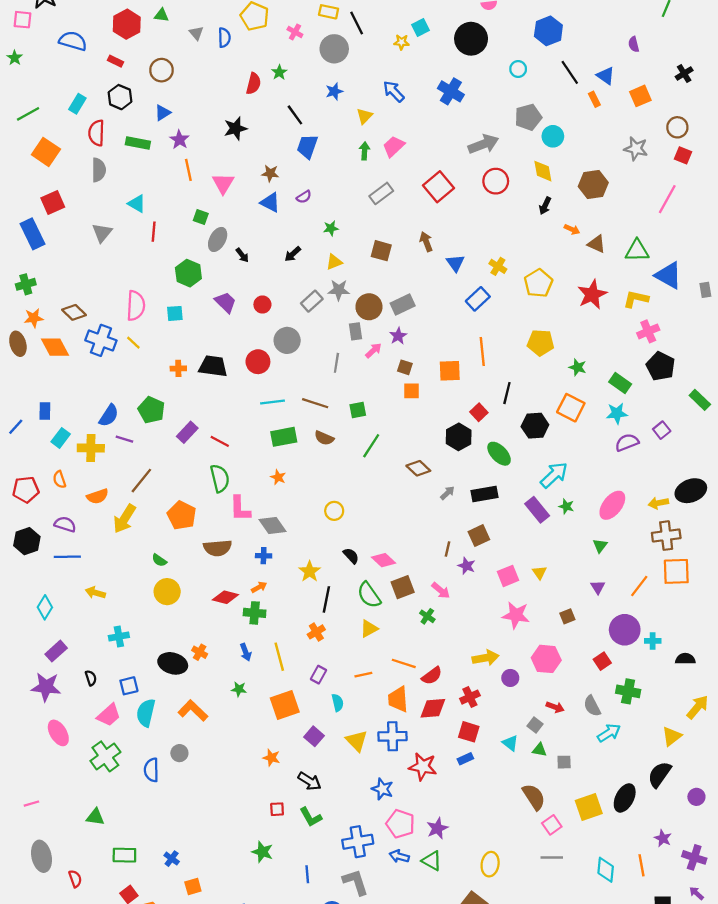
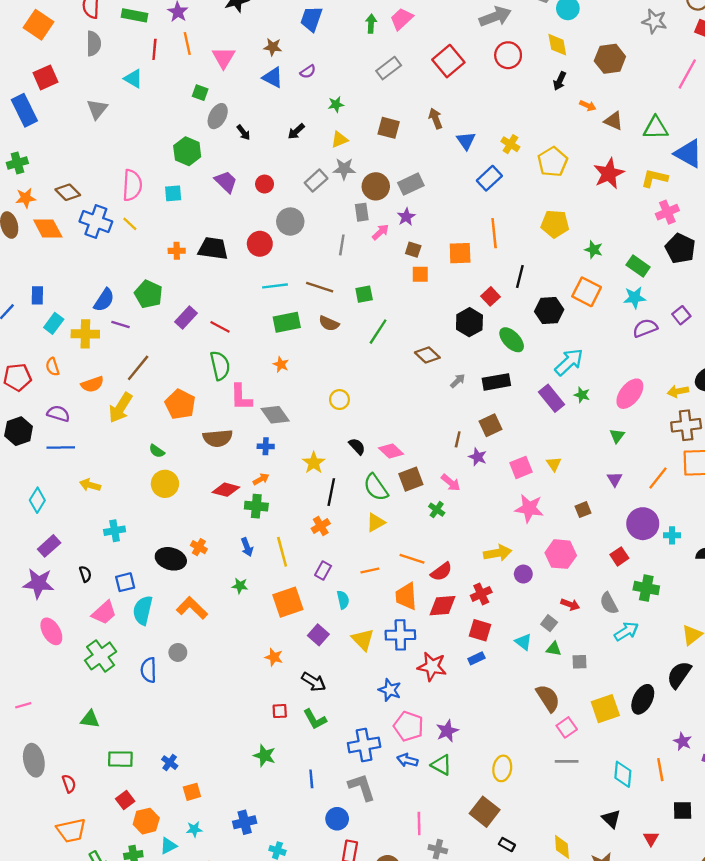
red line: (154, 232) -> (154, 49), moved

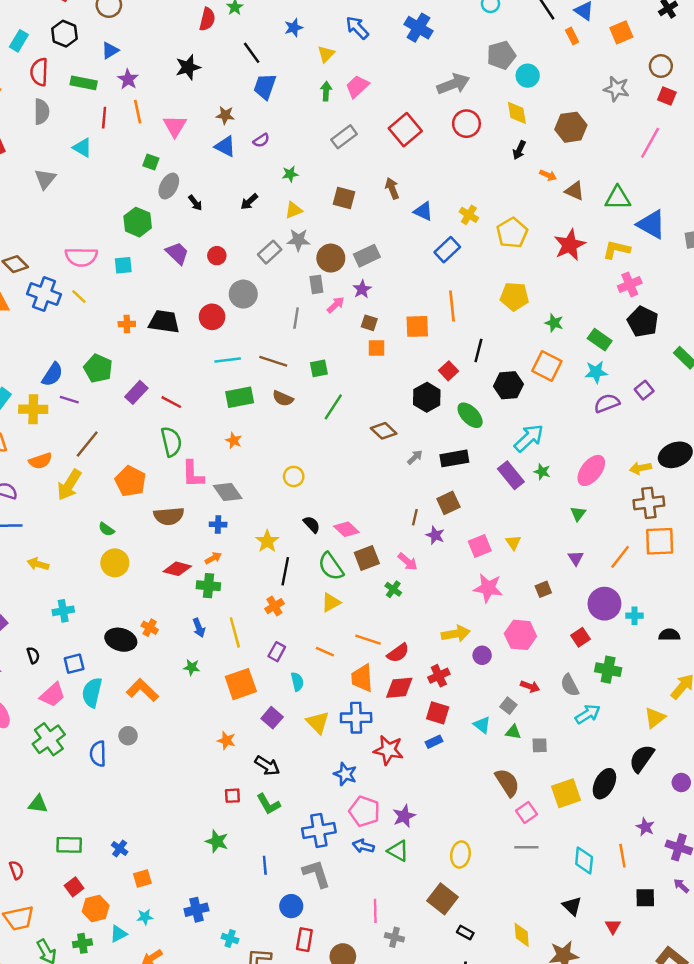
blue triangle: (466, 141) -> (423, 211), turned -30
pink semicircle: (132, 185) -> (81, 257), turned 88
orange line: (370, 570) -> (325, 652), turned 36

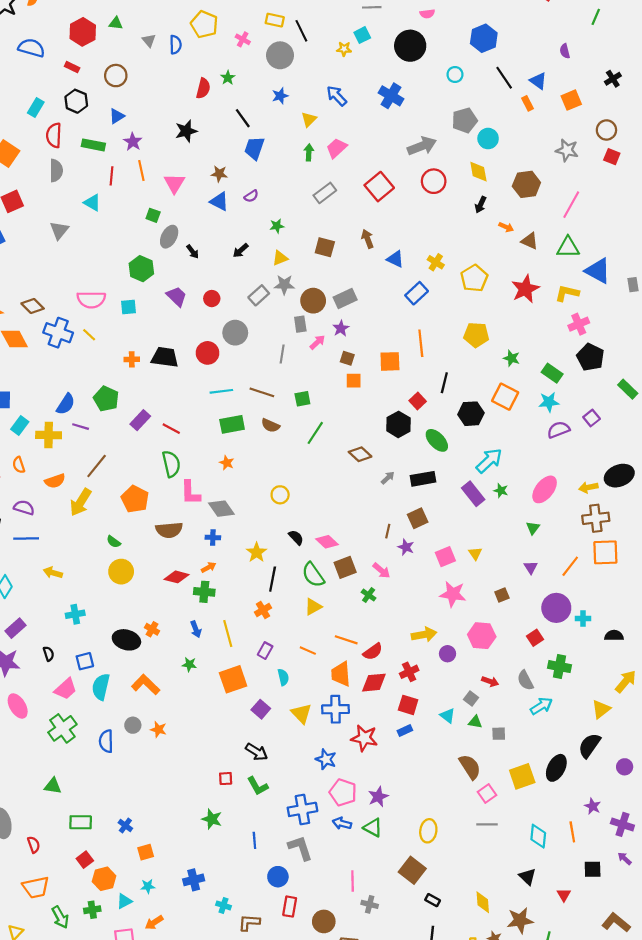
pink line: (650, 143) -> (571, 205), moved
orange star: (226, 740) -> (158, 729), moved

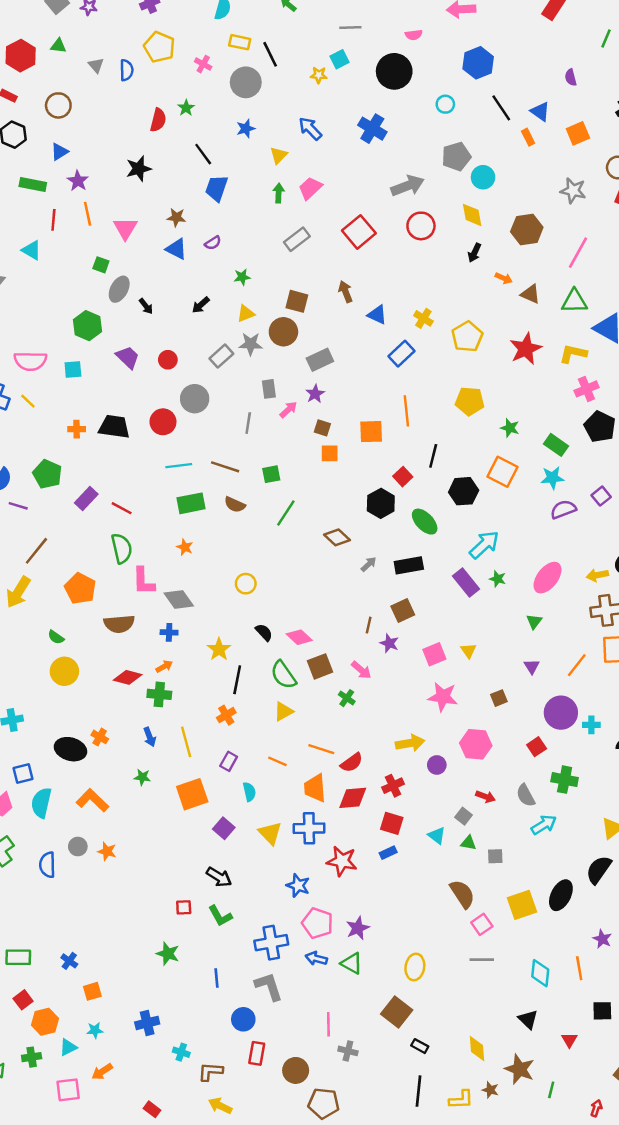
brown circle: (313, 301) -> (283, 332), moved
brown star: (520, 920) -> (520, 1069), turned 30

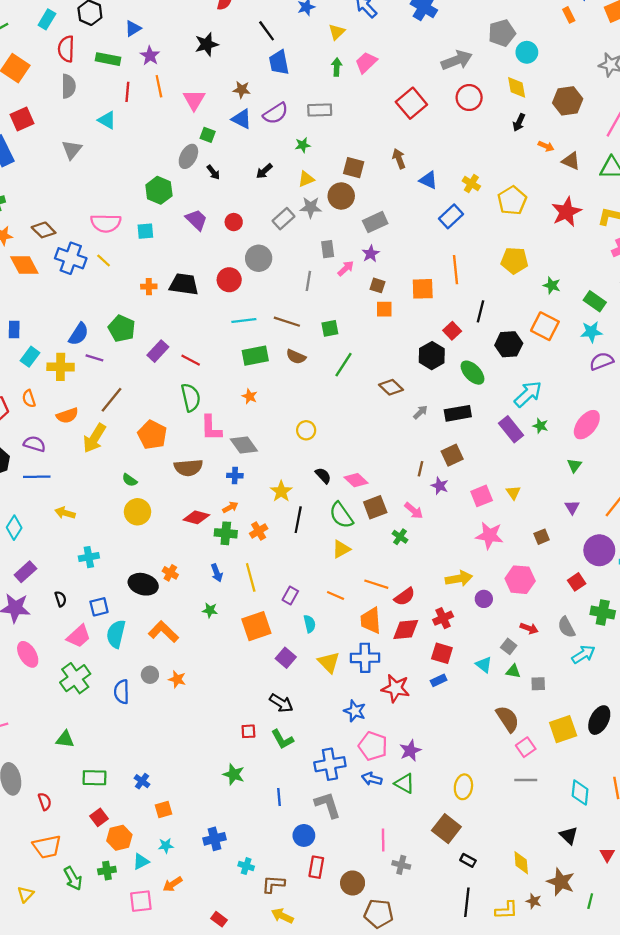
blue trapezoid: (217, 188) -> (279, 62), turned -30
gray rectangle: (297, 239) -> (320, 110), moved, turned 35
purple semicircle: (213, 243) -> (276, 113), size x1.6
green square: (101, 265) -> (208, 135), moved
orange cross: (226, 715) -> (259, 531), moved

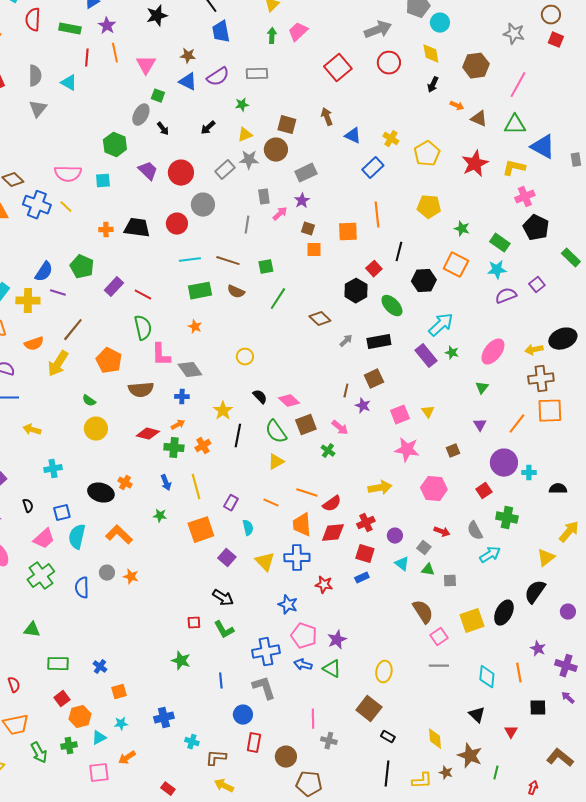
gray semicircle: (68, 86) -> (35, 76), moved
red circle: (234, 222) -> (181, 173), size x1.6
purple circle: (484, 599) -> (395, 536), moved
red star: (396, 688) -> (324, 585), size x0.7

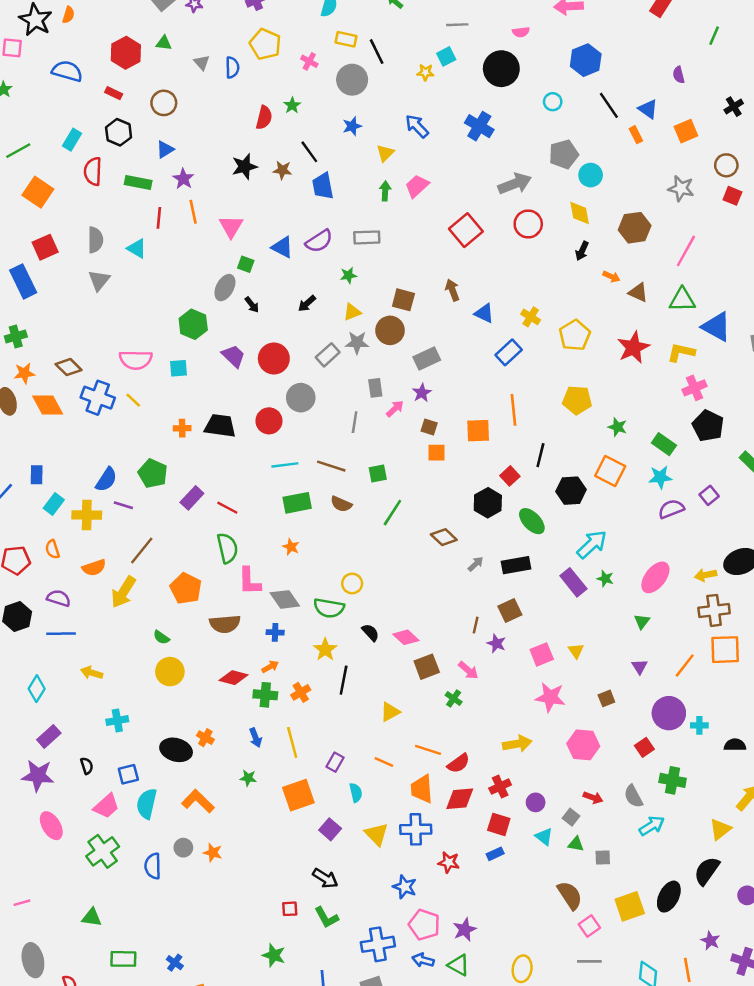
brown star: (188, 56) -> (282, 170), moved
green semicircle: (276, 432) -> (329, 608), moved, turned -45

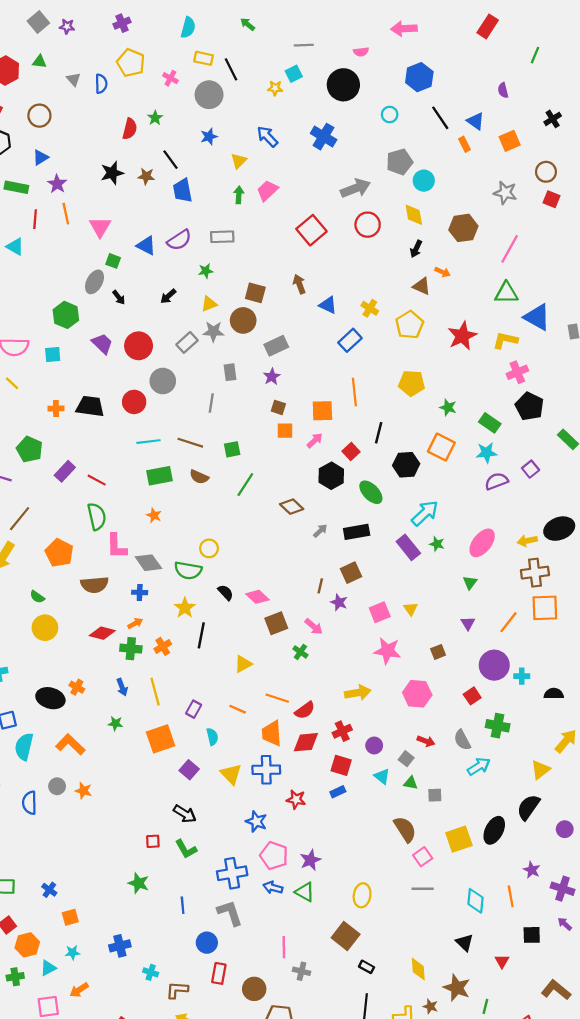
brown triangle: (638, 292) -> (422, 286), moved
pink arrow: (395, 409) -> (315, 440), moved

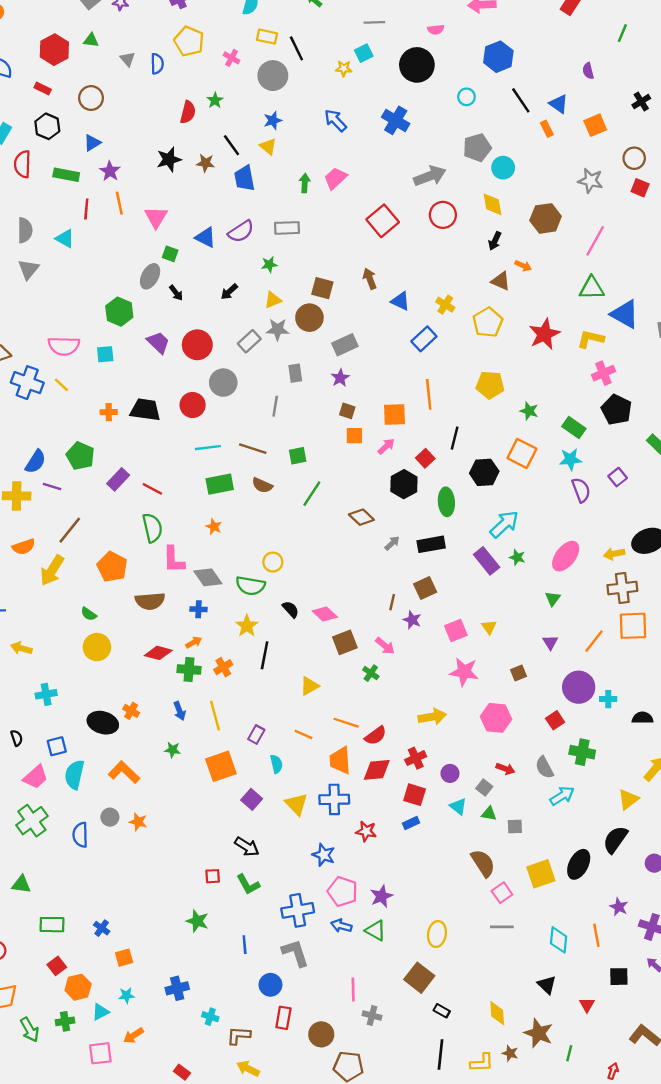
yellow triangle: (239, 161) -> (268, 146), moved, turned -35
purple semicircle: (496, 481) -> (581, 490), turned 90
green ellipse: (371, 492) -> (446, 502), turned 40

